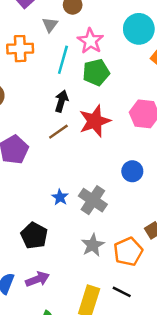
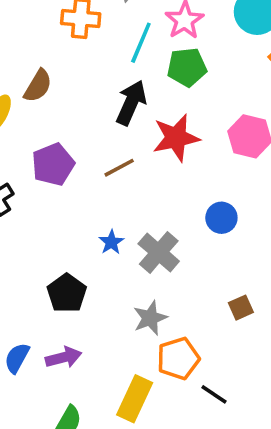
black arrow: (61, 101) -> (131, 103), size x1.4
brown line: (58, 132) -> (119, 168), moved
orange pentagon: (128, 252) -> (178, 358), moved
black line: (122, 292) -> (214, 394), moved

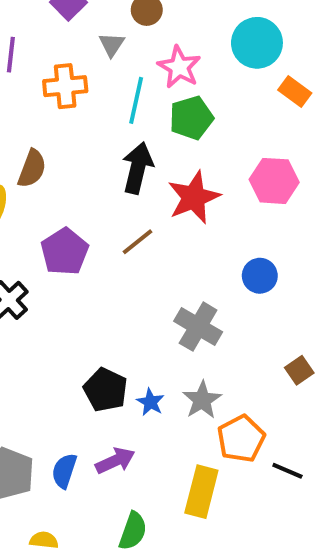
blue star: (111, 242) -> (150, 402), moved

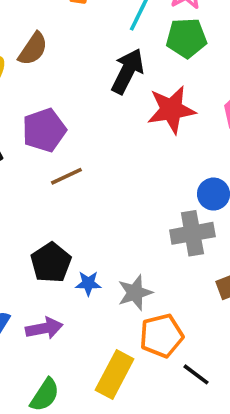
brown line: (137, 242) -> (66, 176), moved
gray cross: (198, 327) -> (192, 233), moved, turned 36
blue star: (150, 402) -> (88, 283), turned 30

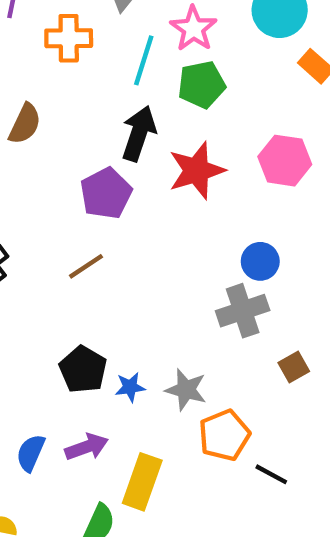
purple pentagon: (44, 130) -> (106, 193), moved
gray star: (135, 293) -> (186, 390), turned -30
yellow rectangle: (115, 374) -> (142, 482), moved

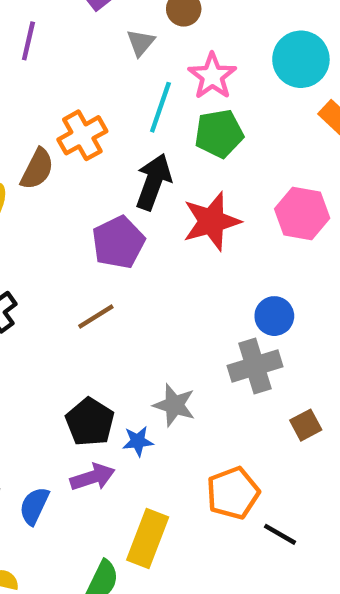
orange cross: (69, 38) -> (82, 135), moved, turned -30
gray star: (186, 390) -> (174, 405), moved
purple arrow: (87, 447) -> (92, 477), moved

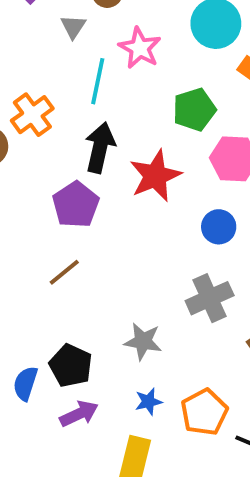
green pentagon: (219, 133) -> (194, 110), moved
blue circle: (274, 316) -> (219, 227), moved
blue star: (138, 441) -> (148, 402), moved
blue semicircle: (34, 506) -> (25, 383), moved

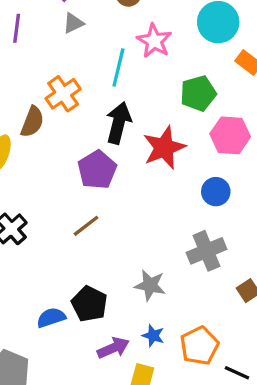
gray triangle: (73, 27) -> (73, 23), moved, turned 30
blue semicircle: (25, 383) -> (51, 318), turned 52
blue star: (148, 402) -> (153, 336), turned 30
purple arrow: (79, 414) -> (113, 348), moved

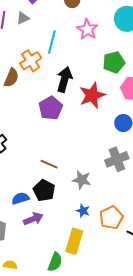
gray triangle: (73, 23) -> (23, 18), moved
cyan line: (118, 67) -> (52, 42), moved
brown line: (86, 226) -> (49, 164), moved, turned 60
purple arrow: (113, 348) -> (33, 219), moved

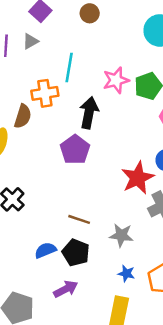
pink star: (87, 29) -> (116, 80), moved, turned 30
orange cross: (31, 61) -> (45, 93), turned 30
red star: (92, 95) -> (138, 178), moved
blue semicircle: (20, 198) -> (45, 250), moved

